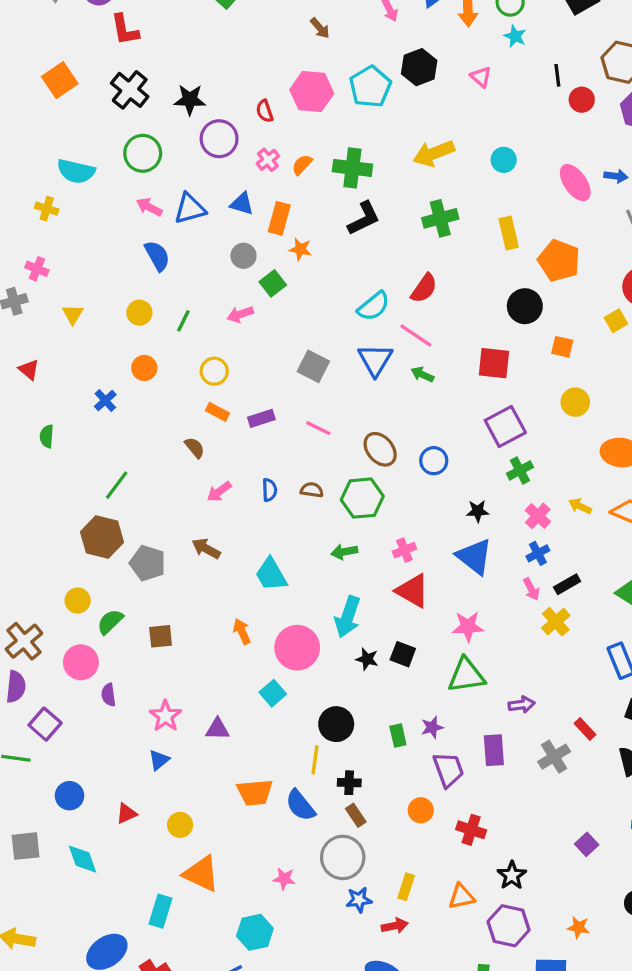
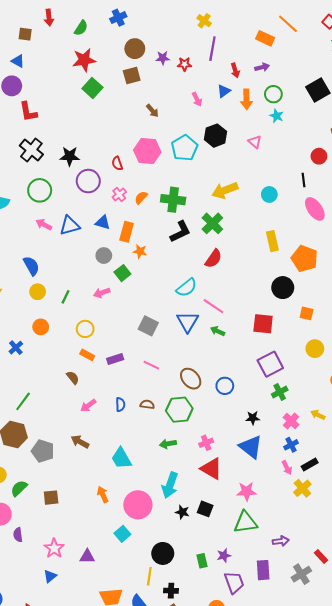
black line: (557, 75) -> (303, 180), moved
green cross: (440, 218) -> (212, 223), moved, turned -30
blue semicircle: (157, 256) -> (31, 266), moved
red semicircle: (424, 288) -> (213, 259), moved

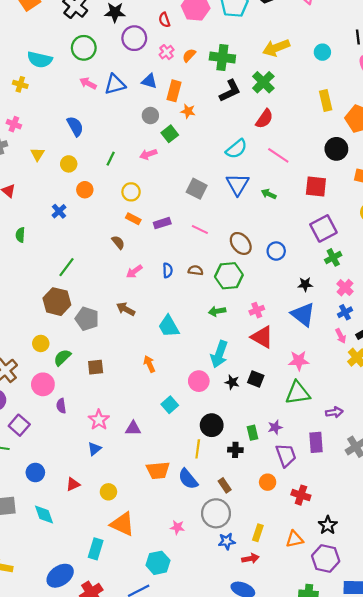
yellow circle: (38, 292) -> (69, 164), moved
pink line: (213, 306) -> (278, 155), moved
pink circle: (138, 505) -> (199, 381), moved, size x0.7
black cross: (171, 591) -> (235, 450), moved

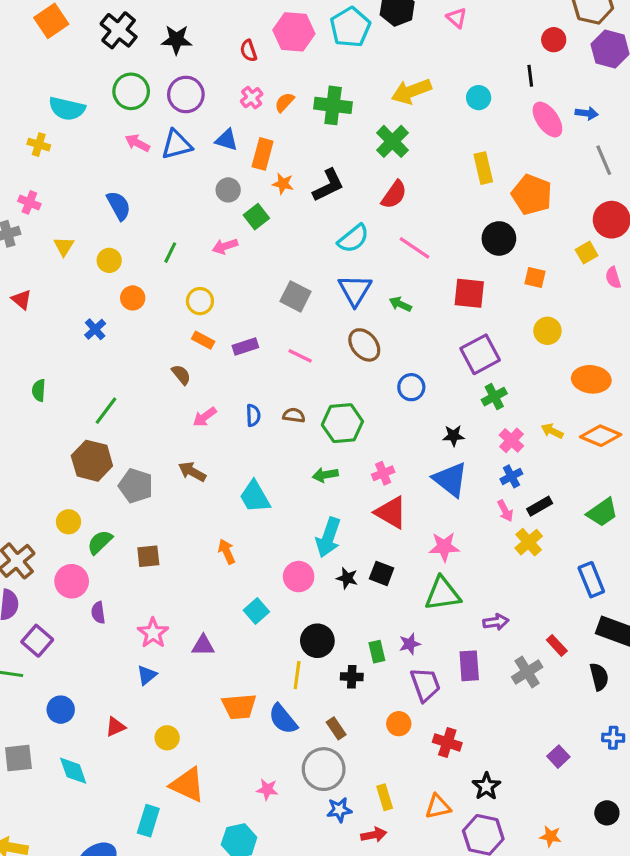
purple circle: (134, 38) -> (186, 94), moved
black L-shape: (230, 91) -> (328, 185), moved
green semicircle: (20, 235) -> (39, 390), moved
brown ellipse: (241, 243) -> (364, 345), moved
yellow rectangle: (258, 533) -> (385, 797), turned -35

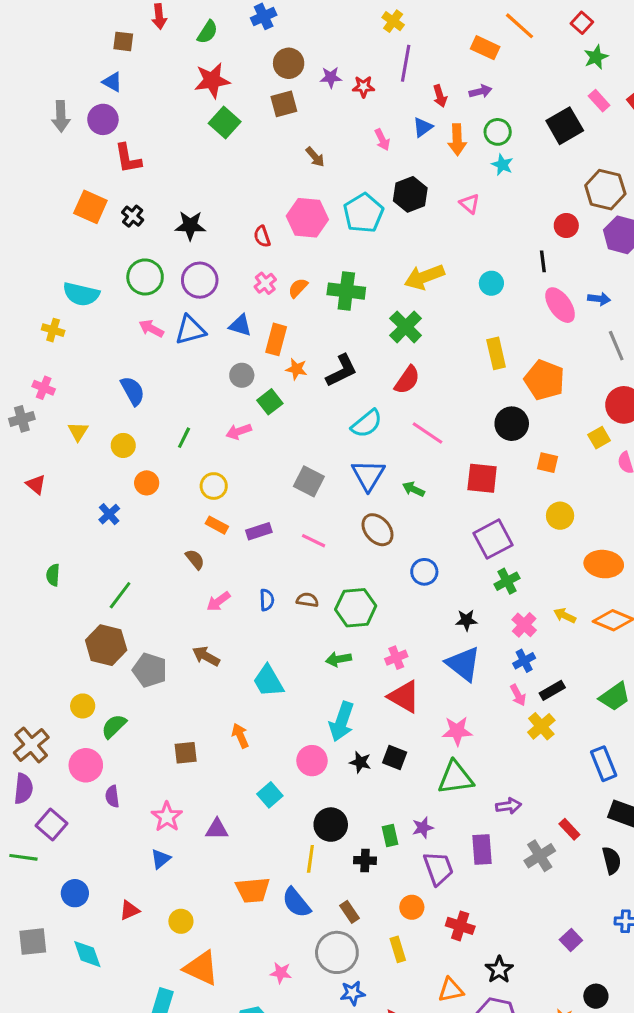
orange square: (51, 21) -> (90, 207), moved, turned -32
black cross: (119, 30) -> (133, 216), size x0.6
brown square: (148, 556) -> (186, 753), moved
yellow rectangle: (385, 797) -> (398, 949), moved
black circle: (607, 813) -> (596, 996), moved

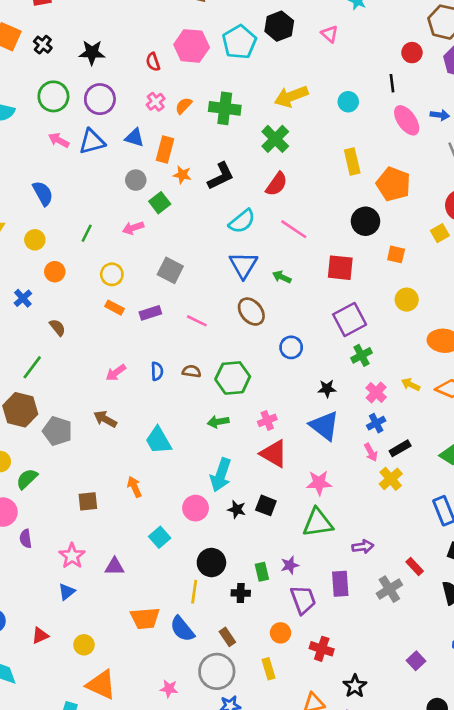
gray square: (309, 481) -> (170, 270), moved
brown semicircle: (195, 559) -> (57, 327), moved

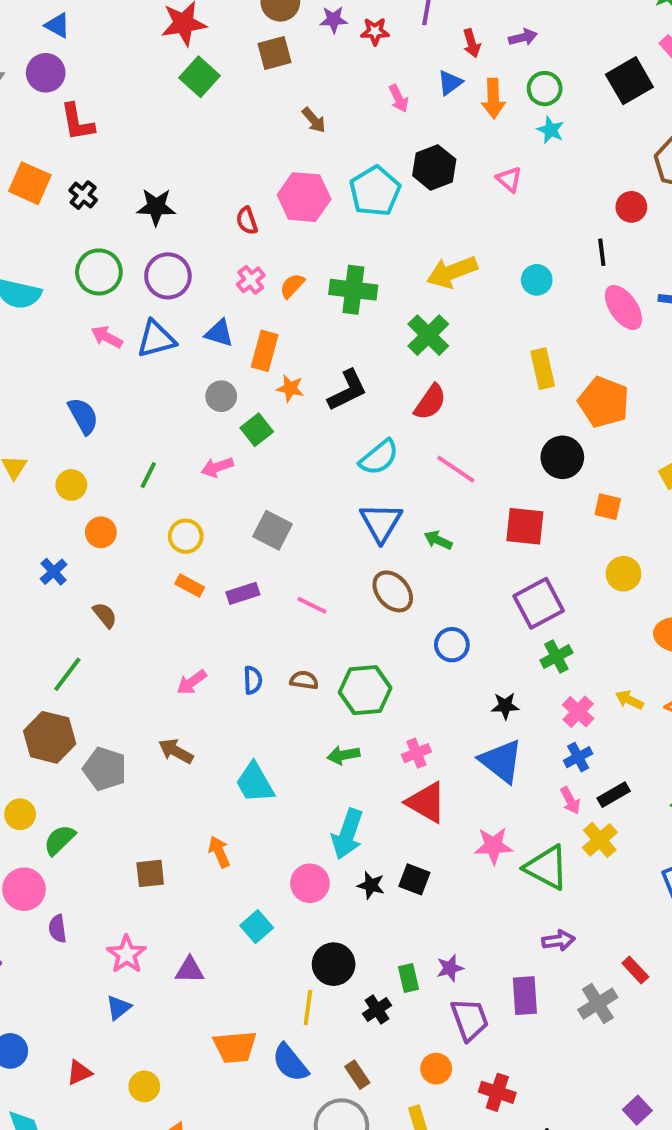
green triangle: (318, 523) -> (547, 868), moved, turned 36
black cross: (241, 593) -> (377, 1009), turned -36

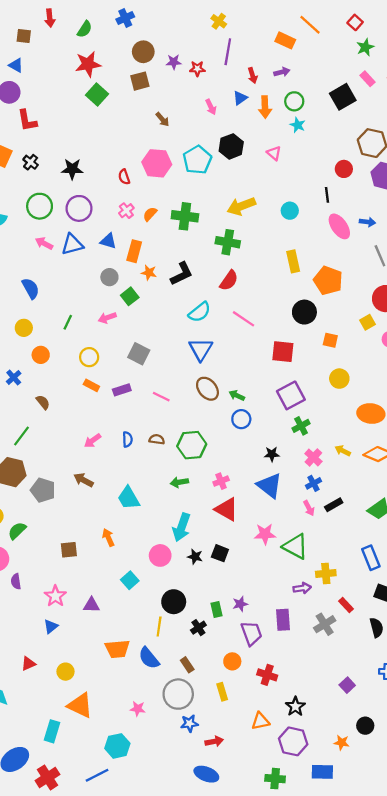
green cross: (428, 335) -> (228, 242), turned -35
green arrow: (438, 540) -> (237, 395), moved
yellow cross: (600, 840) -> (326, 574), moved, turned 36

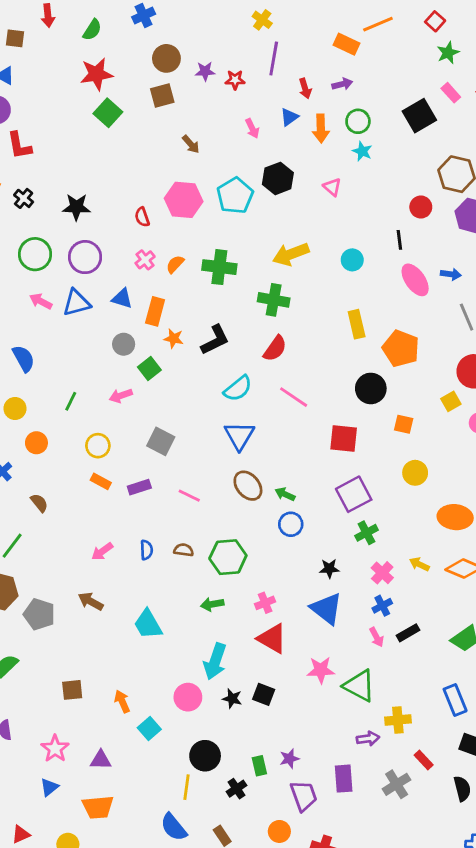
orange line: (310, 25) -> (378, 24), turned -65
orange arrow: (108, 537) -> (122, 701), moved
orange trapezoid: (117, 649) -> (98, 807), moved

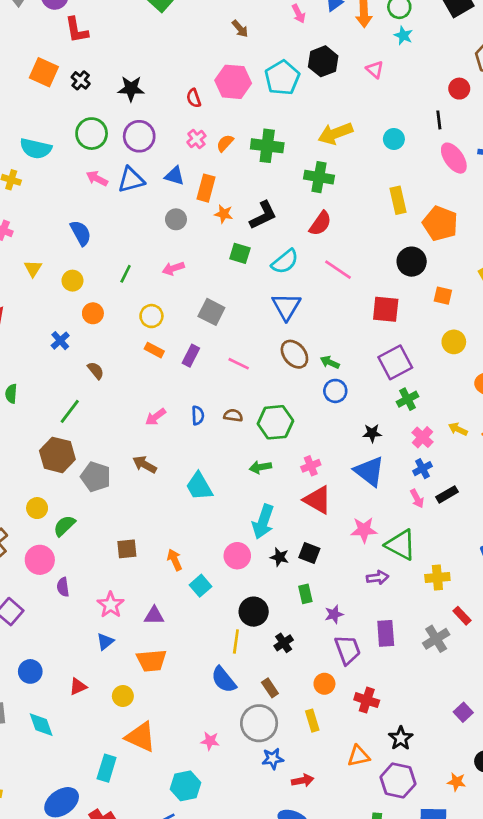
green square: (149, 368) -> (240, 253), moved, turned -35
purple rectangle: (139, 487) -> (191, 356), turned -45
purple arrow: (368, 739) -> (378, 578), moved
green rectangle: (259, 766) -> (305, 594), moved

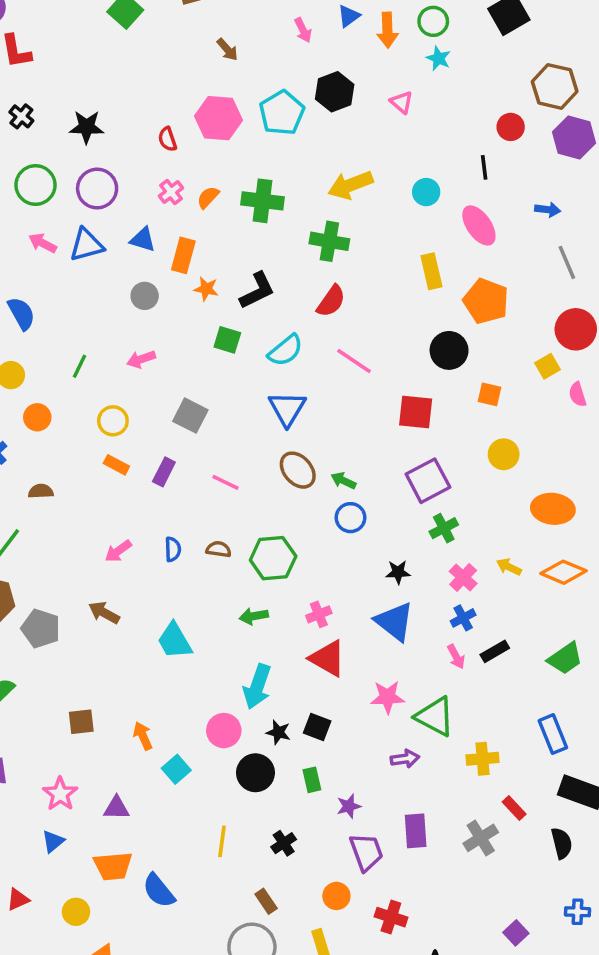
pink ellipse: (454, 158) -> (479, 225), moved
brown semicircle: (96, 371) -> (41, 491), turned -54
black circle: (254, 612) -> (255, 773), moved
blue semicircle: (224, 680) -> (159, 891), moved

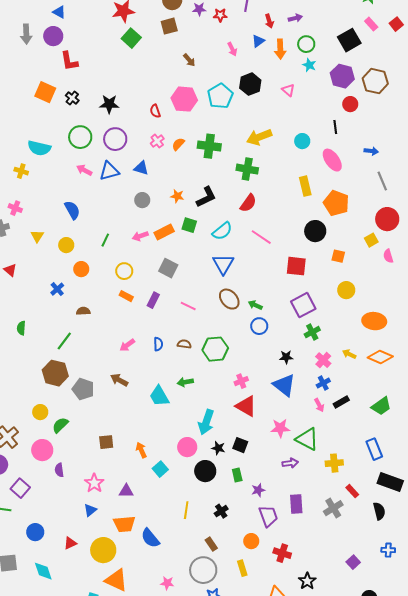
purple hexagon: (574, 137) -> (342, 76), moved
orange rectangle: (183, 255) -> (164, 232), moved, turned 48
green arrow: (254, 616) -> (185, 382), moved
yellow circle: (76, 912) -> (103, 550), size x1.6

